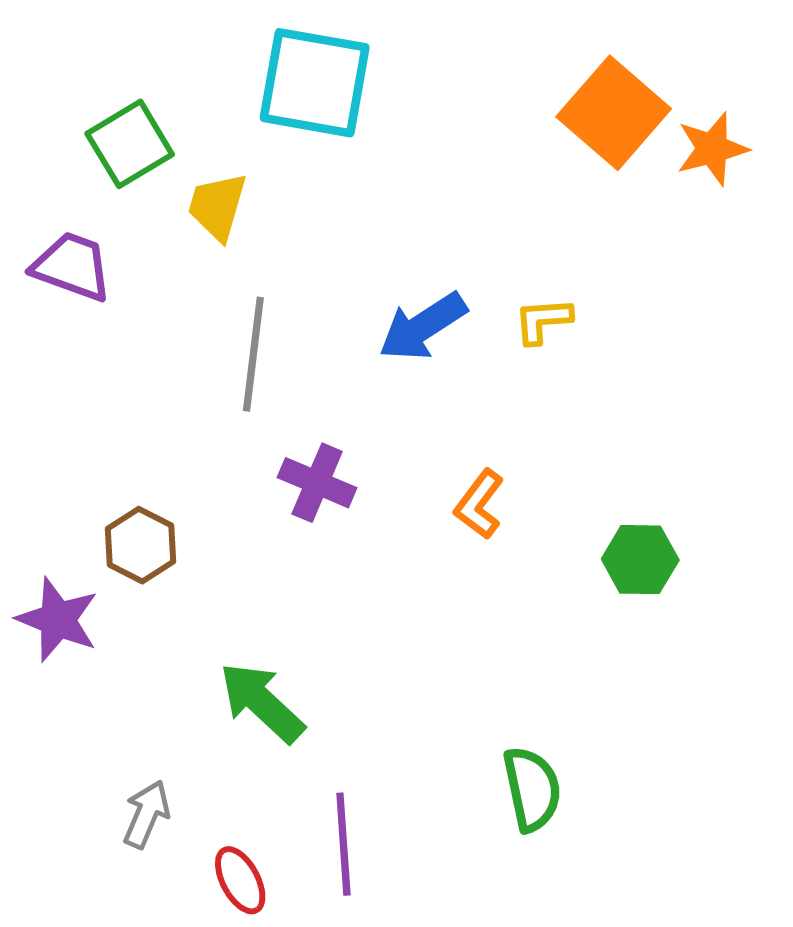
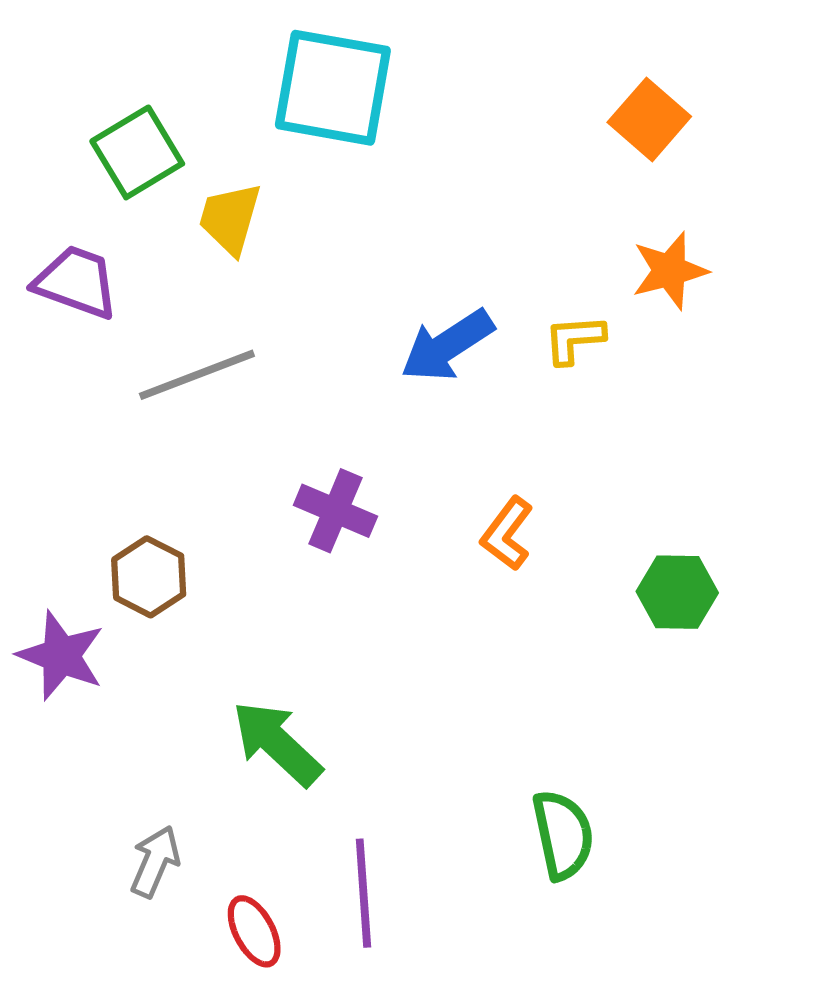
orange square: (614, 113) -> (649, 119), size x0.7
orange star: (712, 149) -> (670, 271), moved
gray line: (253, 354) -> (197, 375), moved, turned 62

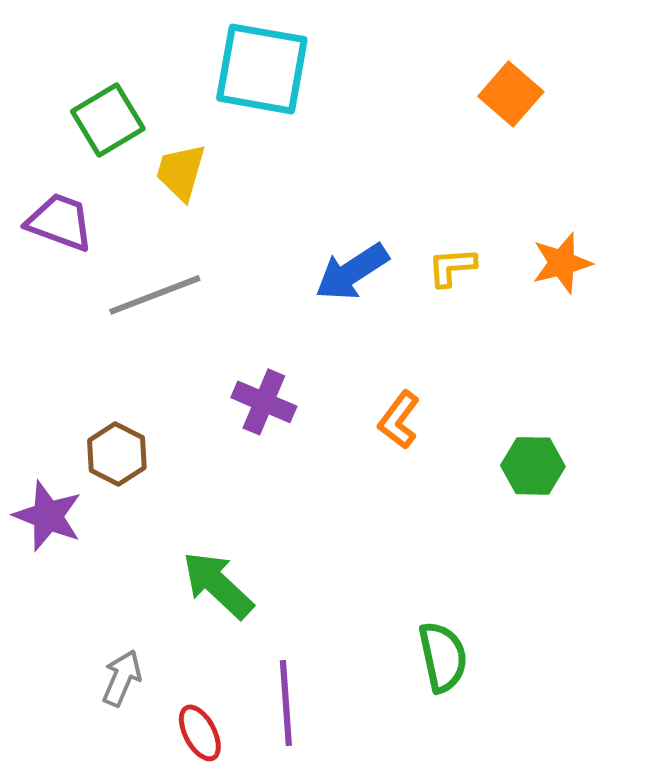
orange star: (670, 271) -> (562, 263), moved

